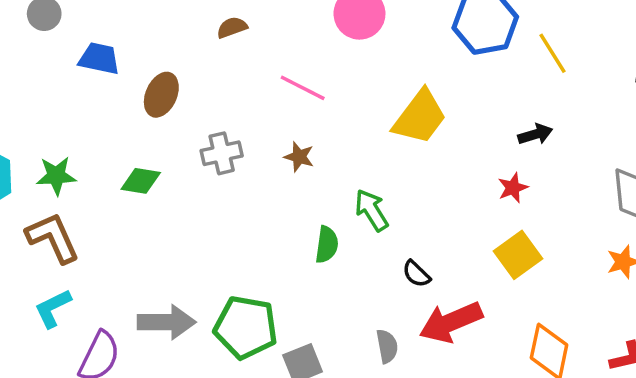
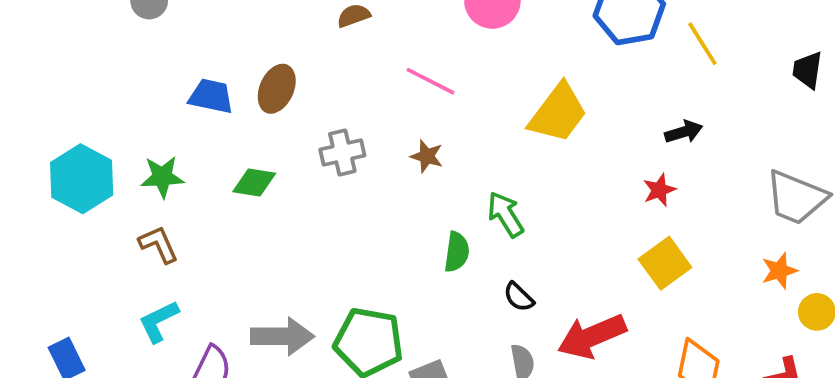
blue trapezoid: (99, 58) -> (211, 96), moved
brown L-shape: (53, 238) -> (159, 244), size x0.7
black semicircle: (416, 274) -> (519, 297), moved

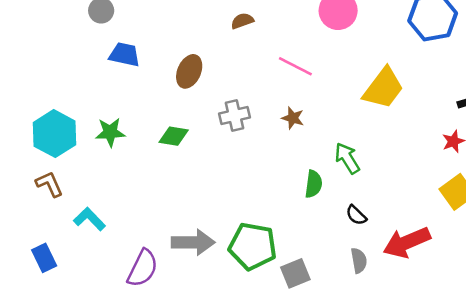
blue trapezoid: (211, 96) -> (124, 55), moved
brown L-shape: (159, 244) -> (49, 184), moved
cyan L-shape: (159, 321) -> (89, 219), moved, turned 72

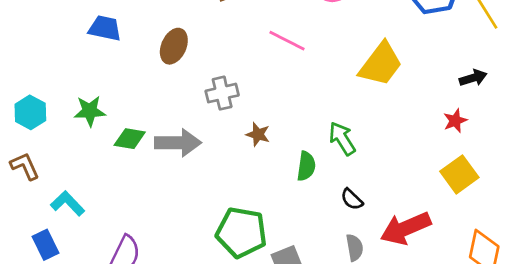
brown star: (293, 118) -> (258, 134), moved
cyan hexagon: (55, 134) -> (30, 112), size x0.7
green diamond: (174, 136) -> (130, 139), moved
gray arrow: (193, 242) -> (178, 143), moved
blue rectangle: (44, 258) -> (46, 245), moved

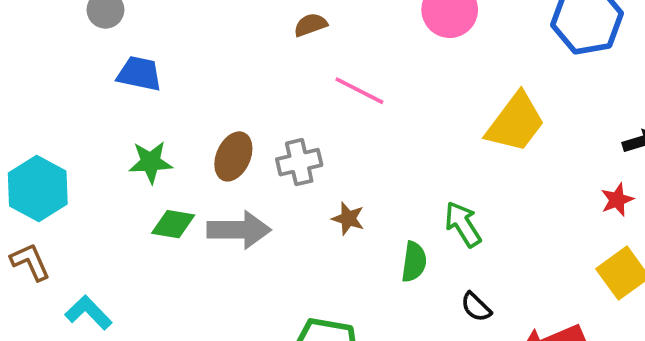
pink line: (287, 41) -> (359, 91), moved
brown ellipse: (174, 46) -> (233, 156), moved
green star: (90, 111) -> (151, 162), moved
cyan hexagon: (30, 112) -> (38, 188), size x1.4

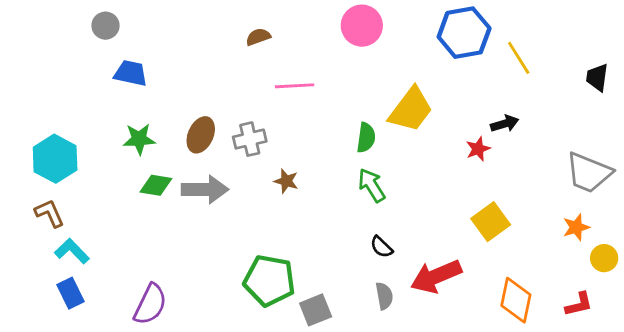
pink line: (359, 91) -> (295, 86), turned -30
red star: (617, 200) -> (478, 149), moved
green semicircle: (414, 262) -> (366, 138), moved
cyan L-shape: (89, 313) -> (72, 251), moved

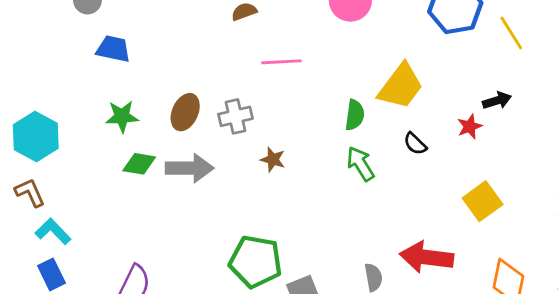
black semicircle: (381, 247) -> (415, 144), moved
red arrow: (436, 276) -> (427, 257), turned 30

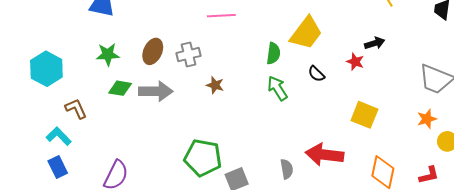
red star: (470, 126) -> (355, 62), turned -30
brown L-shape: (30, 193) -> (76, 109), moved
yellow square: (483, 201) -> (364, 115), turned -32

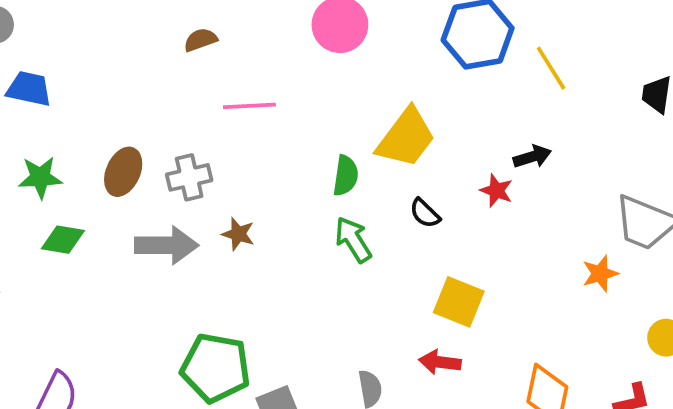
gray arrow: (156, 91) -> (167, 245), moved
yellow square: (364, 115) -> (459, 302), moved
orange star: (427, 119) -> (600, 274), moved
red arrow: (325, 155) -> (440, 362), size x0.6

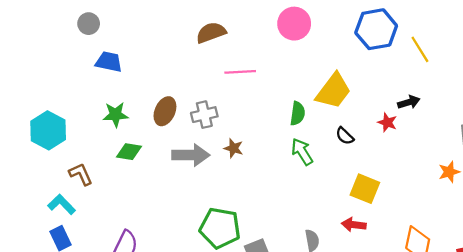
brown semicircle: (200, 40) -> (211, 33), size x1.5

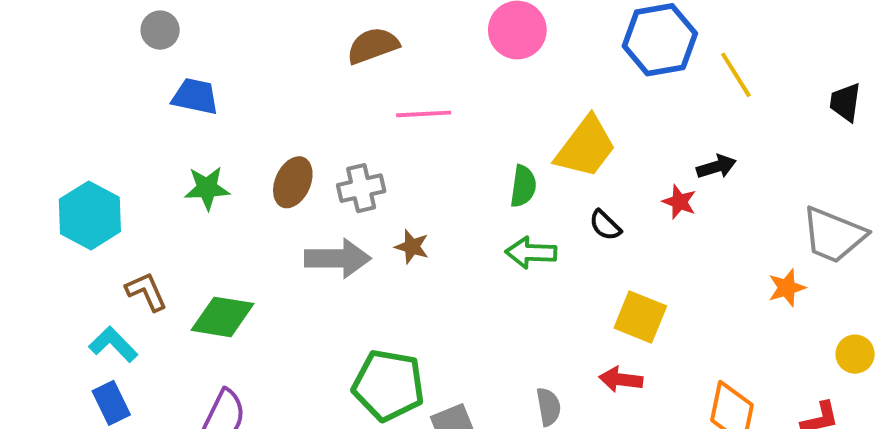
green diamond: (129, 152) -> (223, 317), moved, size x1.4
green arrow: (302, 152) -> (531, 253), turned -56

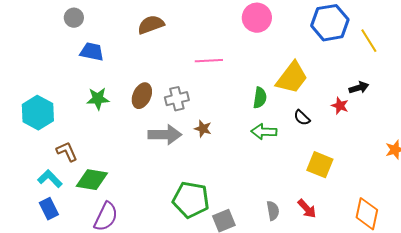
brown semicircle: (373, 46) -> (151, 25), moved
green diamond: (223, 317) -> (92, 180), moved
red arrow: (621, 379) -> (307, 209), moved, turned -140

